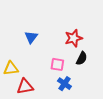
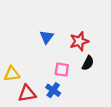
blue triangle: (31, 37) -> (47, 37), moved
blue cross: (64, 84) -> (53, 90), moved

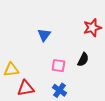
red star: (79, 41) -> (92, 28), moved
blue cross: (53, 90) -> (59, 90), moved

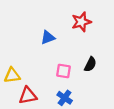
red star: (92, 28) -> (81, 22), moved
blue triangle: (44, 35) -> (48, 37), turned 32

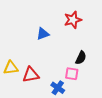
pink square: (63, 71) -> (72, 74), moved
red triangle: (28, 96) -> (31, 75), moved

